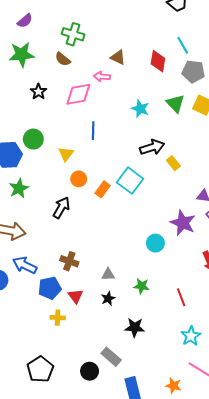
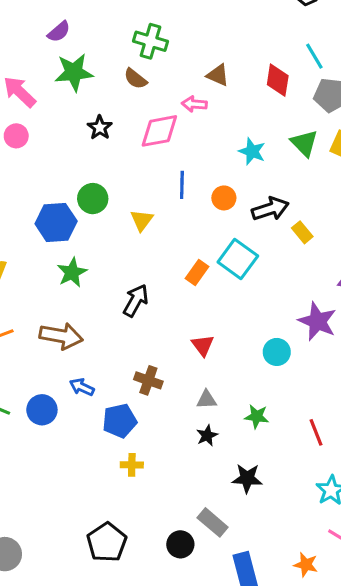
purple semicircle: (25, 21) -> (59, 32), moved
orange circle: (79, 179) -> (224, 198), moved
blue arrow: (25, 265) -> (82, 387), size x0.7
red triangle: (76, 296) -> (203, 345), moved

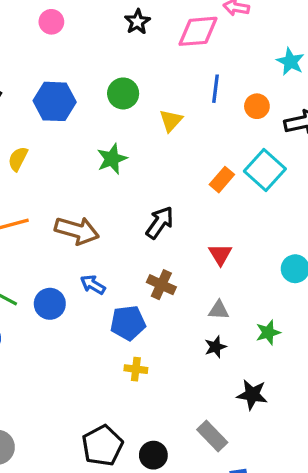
blue hexagon: (56, 222) -> (55, 101), moved
green star: (72, 272) -> (112, 159), moved
black arrow: (136, 300) -> (160, 223), moved
green star: (257, 416) -> (268, 332), turned -30
black circle: (180, 544) -> (153, 455), moved

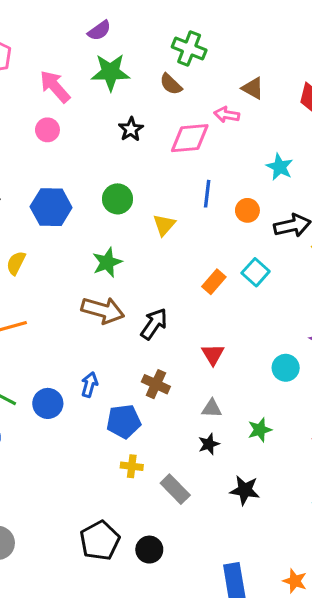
cyan square: (265, 170) -> (256, 272), size x0.7
brown arrow: (77, 230) -> (103, 310), moved
blue arrow: (93, 285) -> (89, 385), turned 75
gray rectangle: (212, 436) -> (175, 489), moved

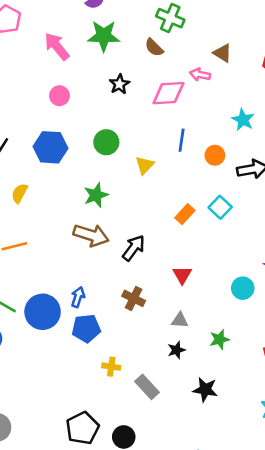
pink circle: (47, 130) -> (59, 96), moved
blue circle: (48, 403) -> (43, 312), size x1.4
blue pentagon: (124, 421) -> (86, 328), moved

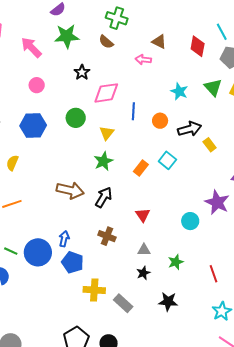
pink diamond: (168, 93) -> (106, 93), moved
green star: (96, 195) -> (103, 161), moved
blue pentagon: (86, 328) -> (73, 262), turned 30
yellow cross: (111, 367) -> (94, 290), size x1.5

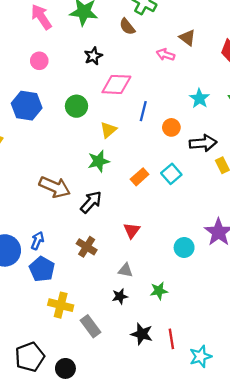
red line: (213, 274) -> (171, 339), moved

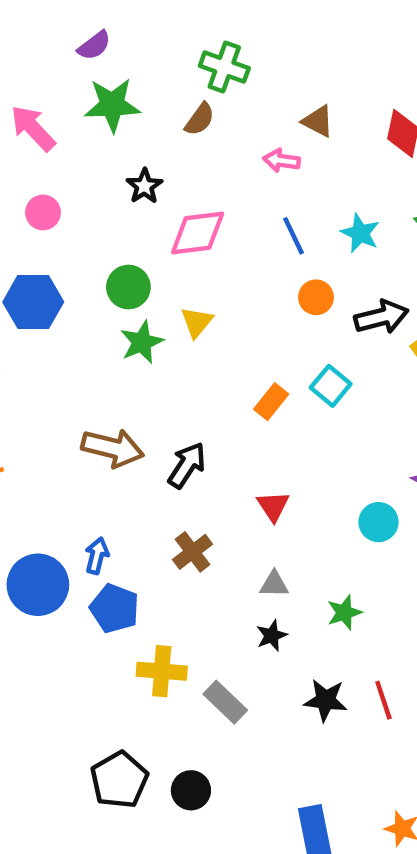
brown semicircle: (127, 27) -> (200, 119), turned -96
blue line: (143, 111) -> (293, 236), moved, turned -30
green star: (99, 161) -> (142, 342), moved
brown cross: (87, 247) -> (193, 552), turned 30

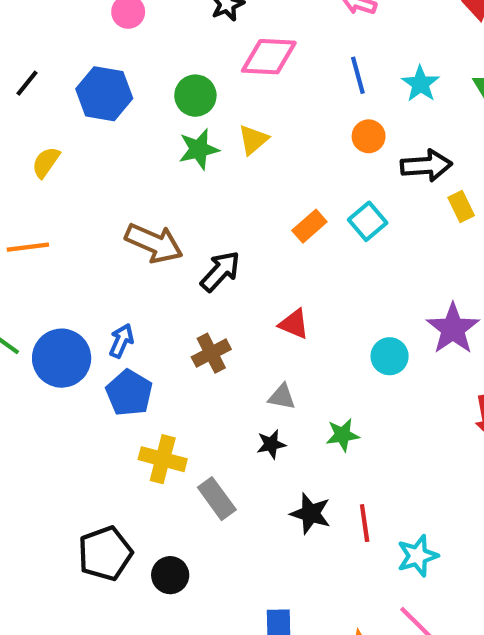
red triangle: (273, 506) -> (294, 324), turned -44

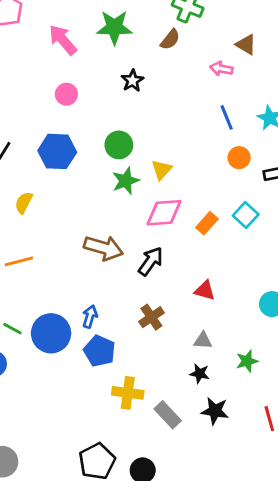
pink diamond: (269, 57) -> (164, 213), moved
black star: (271, 444) -> (200, 374), turned 30
black star: (311, 514) -> (215, 411), moved

